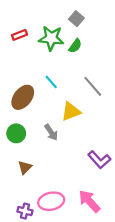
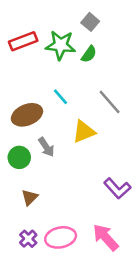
red rectangle: (19, 35) -> (23, 41), size x1.5
brown ellipse: (23, 97) -> (27, 115), turned 30
gray arrow: (51, 132) -> (46, 147), moved
purple cross: (25, 211) -> (28, 239), moved, turned 32

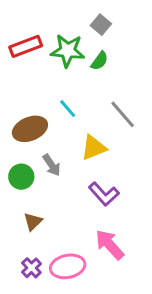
purple L-shape: (117, 188) -> (104, 194), moved
pink arrow: (106, 237) -> (110, 245), moved

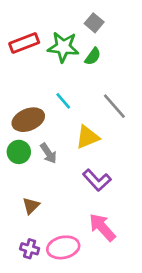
green circle: (21, 177) -> (19, 152), moved
purple cross: (31, 268) -> (30, 249), turned -30

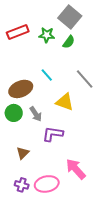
gray square: (94, 23) -> (70, 17), size x1.6
green star: (63, 47) -> (47, 35), size x0.7
yellow triangle: (87, 137) -> (65, 102), turned 42
purple L-shape: (97, 180) -> (53, 134), moved, turned 140

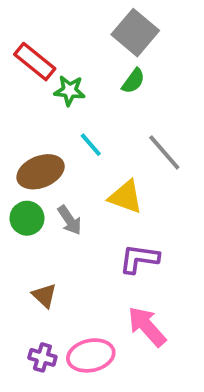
red rectangle: (18, 32) -> (35, 62), turned 60
green star: (47, 35) -> (70, 91), moved
purple L-shape: (53, 134) -> (139, 259), moved
brown triangle: (23, 153) -> (44, 296), turned -32

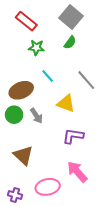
red rectangle: (35, 62) -> (26, 21), moved
brown triangle: (44, 296) -> (23, 155), size x1.5
purple cross: (42, 357) -> (15, 195), moved

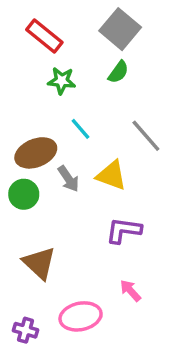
gray arrow: (36, 116) -> (68, 179), moved
pink arrow: (77, 172) -> (130, 291), size x0.6

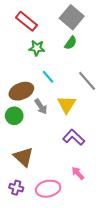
yellow triangle: (112, 175) -> (67, 104), turned 42
purple L-shape: (124, 230) -> (74, 137), turned 35
purple cross: (25, 330) -> (16, 188), moved

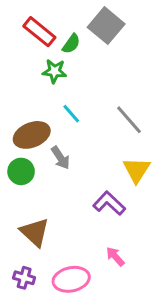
green semicircle: (71, 43) -> (71, 44), moved
yellow triangle: (67, 104) -> (137, 170), moved

